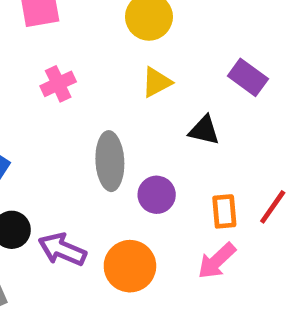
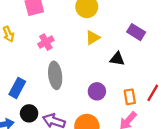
gray ellipse: (110, 161) -> (55, 75), moved

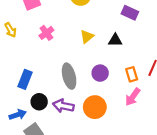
yellow triangle: (93, 38) -> (87, 37), moved
gray ellipse: (55, 75) -> (69, 76), moved

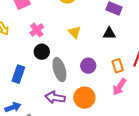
yellow triangle: (87, 37) -> (75, 32), turned -32
black triangle: (115, 40) -> (109, 33), moved
black circle: (39, 102) -> (42, 52), moved

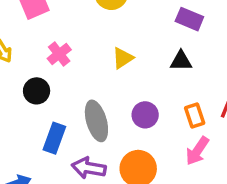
yellow triangle: (75, 32) -> (123, 58), turned 40
black circle: (42, 52) -> (37, 91), moved
blue rectangle: (18, 74) -> (54, 138), moved

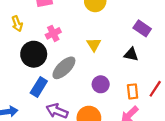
yellow triangle: (123, 58) -> (94, 45), turned -40
black circle: (37, 91) -> (34, 54), size x1.5
gray ellipse: (96, 121) -> (64, 68), moved, turned 50

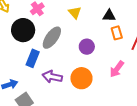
orange rectangle: (133, 91) -> (117, 33), moved

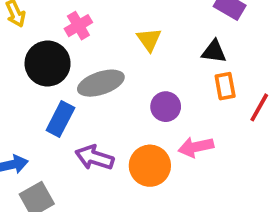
gray ellipse: (52, 38) -> (101, 83), turned 30
pink arrow: (117, 69) -> (196, 147), moved, turned 36

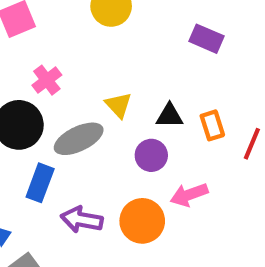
yellow triangle: (149, 40) -> (118, 105), moved
black triangle: (214, 52) -> (170, 116), moved

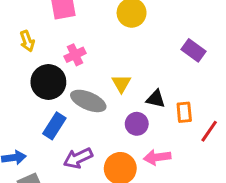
gray ellipse: (79, 139) -> (88, 101), turned 36
purple arrow: (82, 220) -> (78, 158), turned -48

